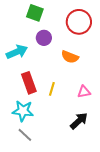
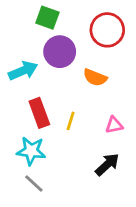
purple circle: (44, 38) -> (60, 52), size x1.5

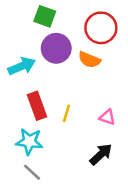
orange semicircle: (95, 77) -> (89, 60), moved
pink triangle: (114, 125) -> (107, 117), turned 30

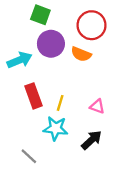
cyan star: (29, 142) -> (56, 128), moved

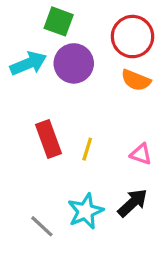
orange semicircle: (81, 54) -> (136, 80), moved
cyan arrow: (20, 60) -> (28, 63), moved
cyan star: (56, 128) -> (85, 211), moved, turned -30

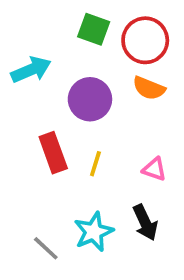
green square: (59, 21) -> (94, 29), moved
purple circle: (74, 63) -> (90, 99), moved
black arrow: (133, 203) -> (145, 223), turned 108

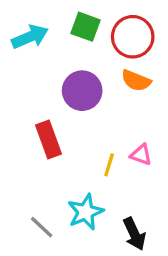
cyan arrow: (31, 70) -> (30, 37), moved
yellow line: (95, 164) -> (109, 165), moved
black arrow: (145, 223) -> (134, 234), moved

